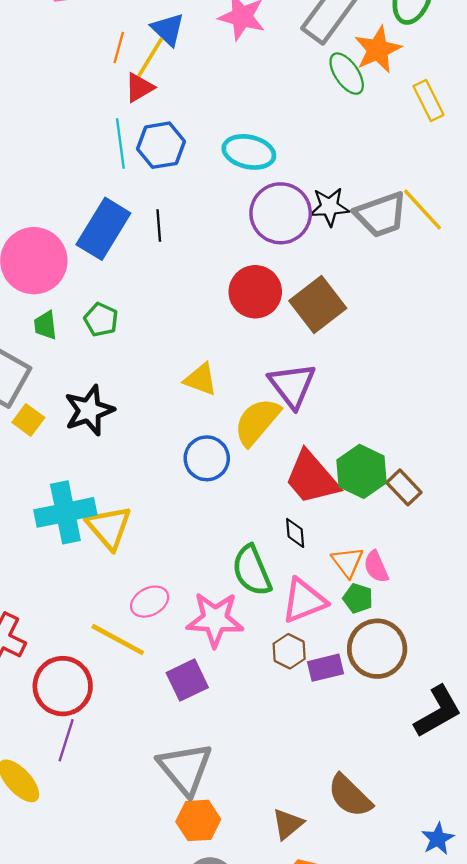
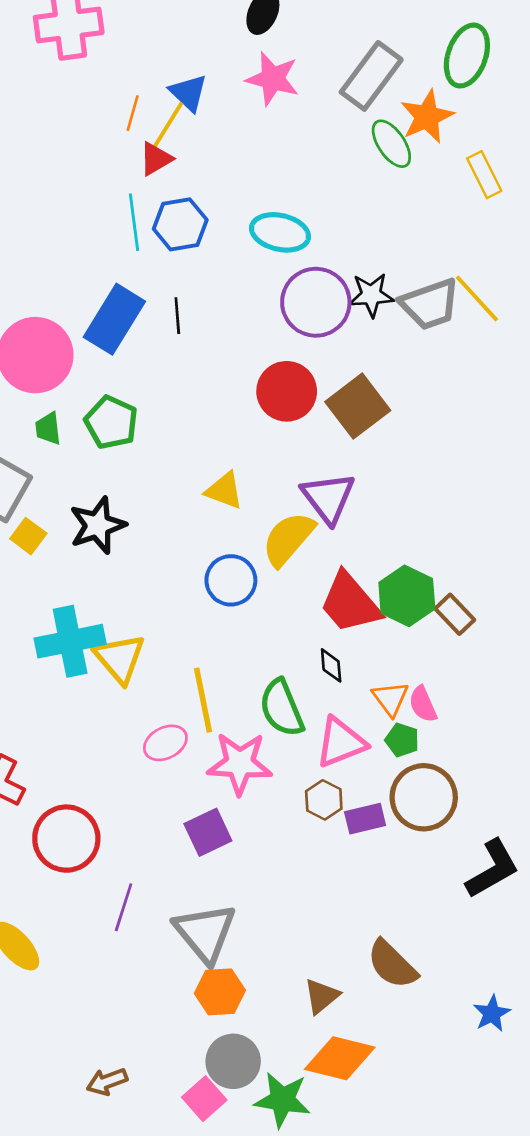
green pentagon: (101, 320) -> (111, 422), size x1.4
yellow line: (118, 640) -> (203, 700), moved, turned 50
purple line: (66, 740) -> (124, 907), moved

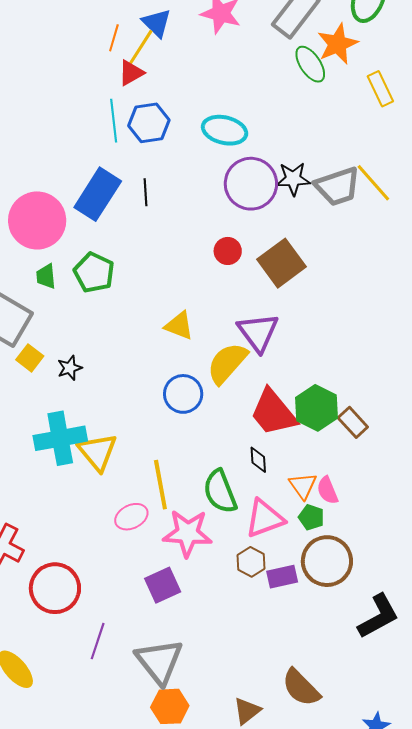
red circle: (287, 391) -> (228, 251), size x0.6
black star: (98, 525) -> (70, 368), moved, size x0.6

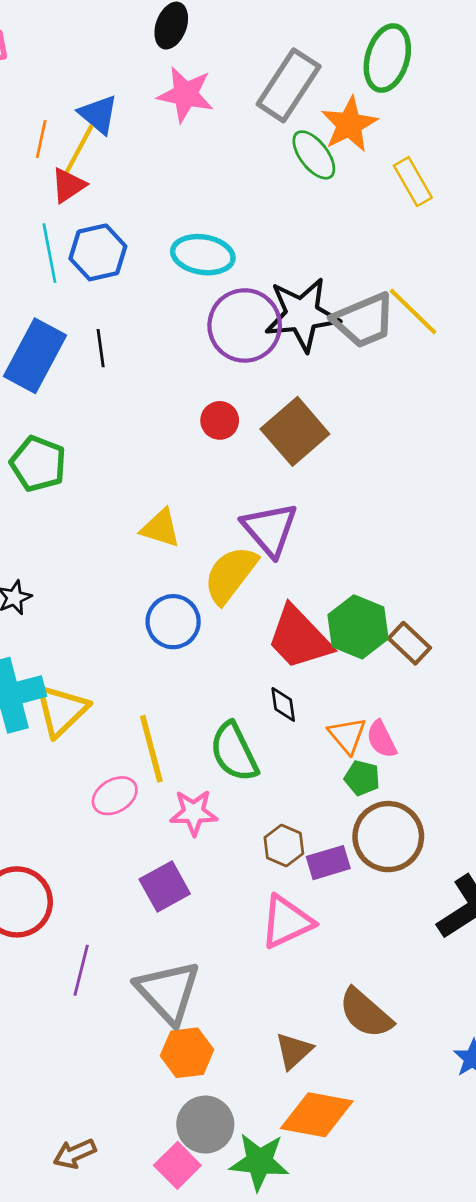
black star: (293, 179) -> (302, 314), size x1.6
yellow triangle: (98, 452) -> (62, 710), turned 30
pink triangle: (265, 518) -> (287, 922), moved
pink star: (188, 533) -> (194, 813), size x0.7

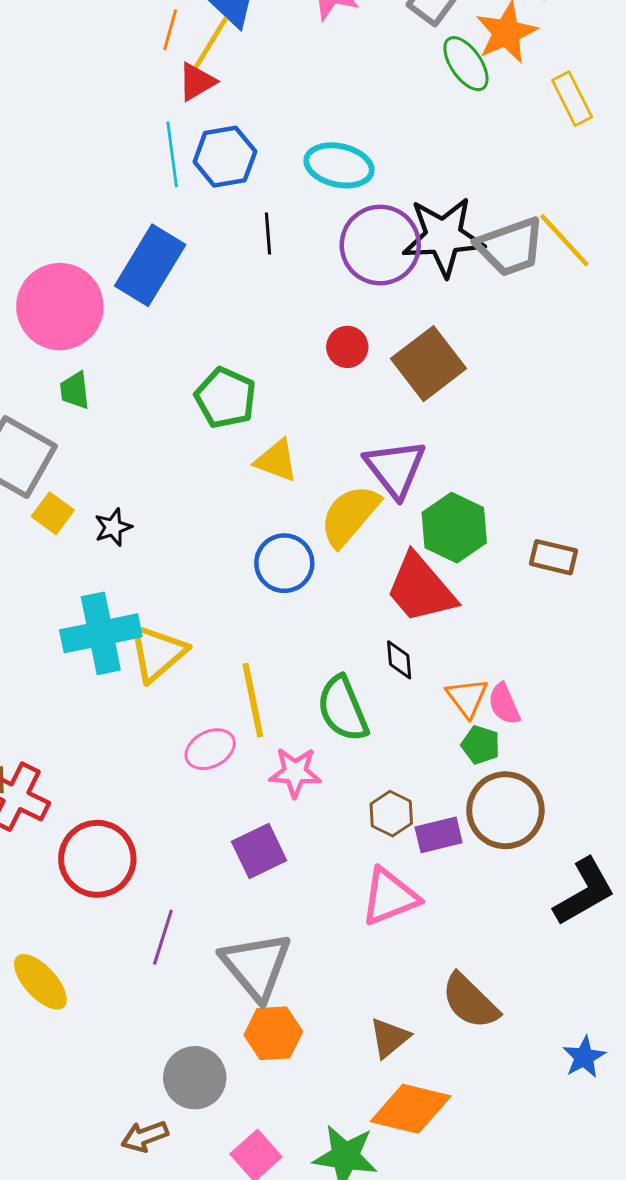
black line: (101, 348) -> (268, 234), moved
green pentagon: (38, 464) -> (225, 398), moved
green hexagon: (358, 627) -> (454, 528), moved
brown rectangle: (409, 643) -> (553, 557), moved, turned -33
gray circle: (205, 1125) -> (195, 1078), moved

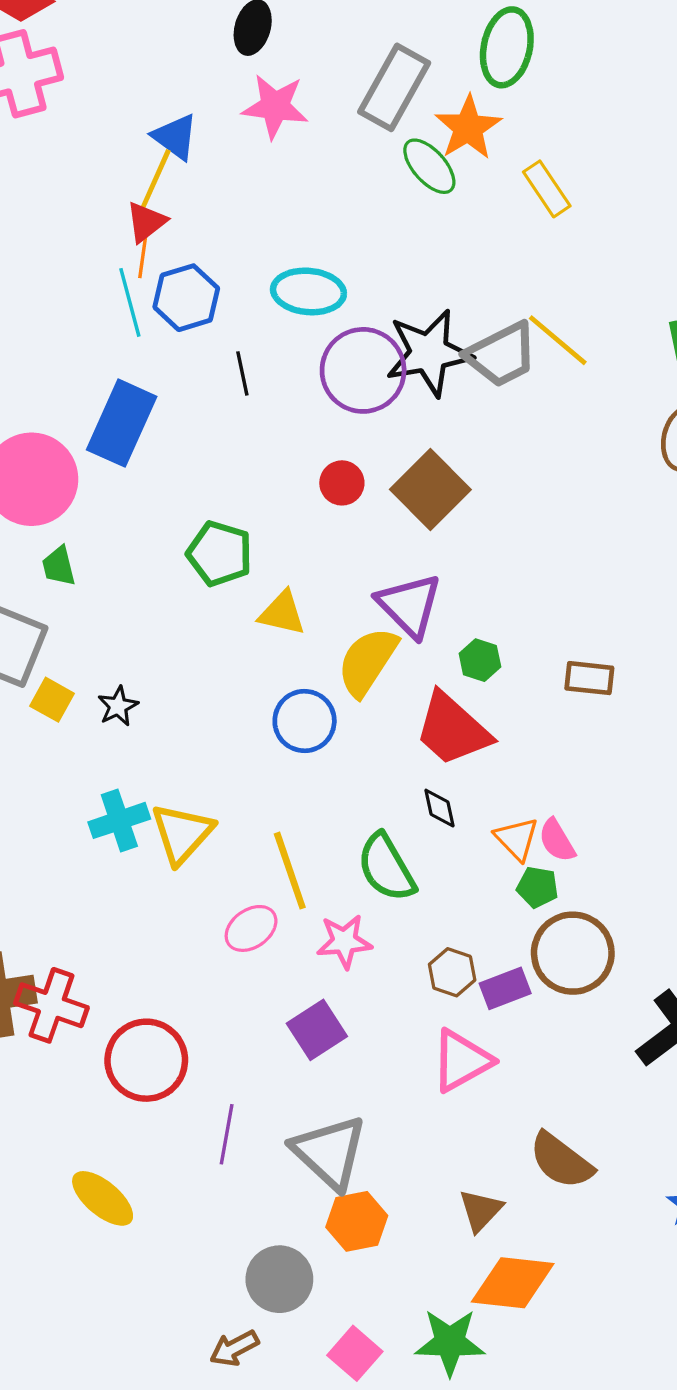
orange line: (170, 30) -> (143, 256), moved
green hexagon: (454, 528) -> (480, 660), size x0.6
cyan cross: (101, 633) -> (119, 820), size x0.7

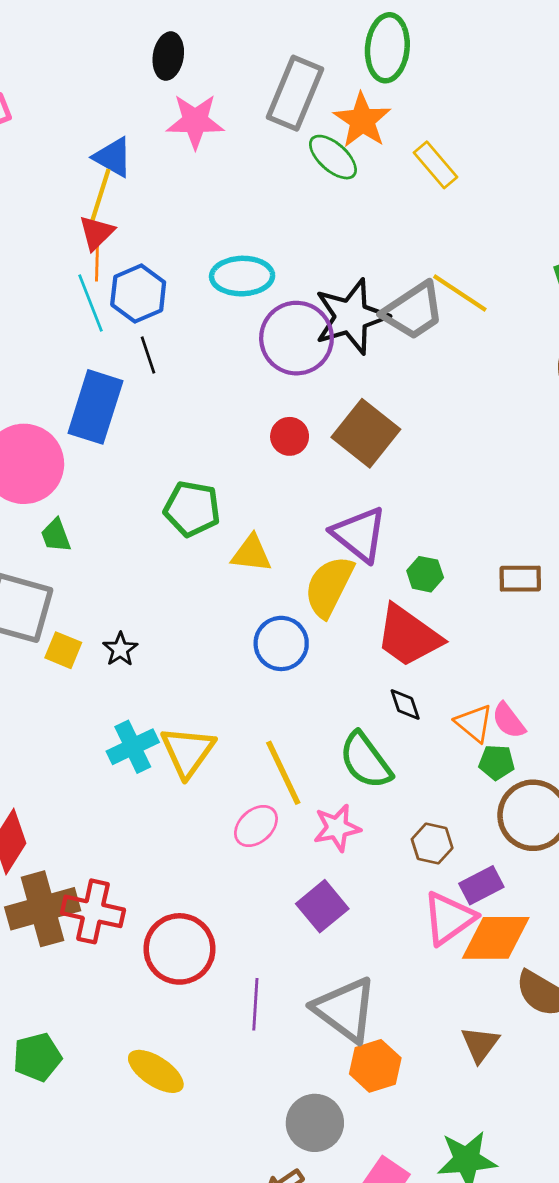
black line: (242, 373) -> (148, 355), moved
purple rectangle: (505, 988) -> (481, 885), moved
orange diamond: (513, 1283) -> (496, 938), moved

